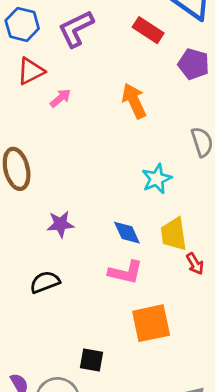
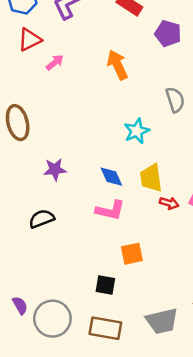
red arrow: (195, 264) -> (169, 203), turned -42
orange square: (151, 323) -> (132, 254), size x0.7
black square: (92, 360) -> (105, 285), moved

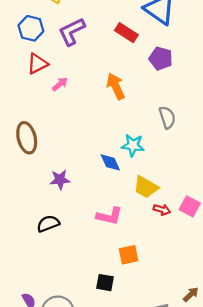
cyan star: (137, 131) -> (133, 145), turned 30
blue diamond: (111, 177) -> (110, 162), moved
yellow trapezoid: (151, 178) -> (146, 187), turned -52

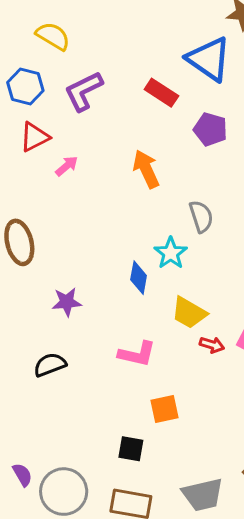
gray semicircle: (167, 117) -> (201, 216), moved
cyan star: (133, 145) -> (171, 253), turned 30
blue diamond: (110, 162) -> (139, 278), turned 35

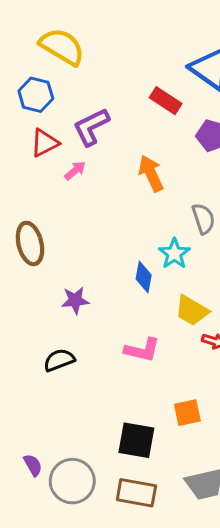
yellow semicircle: (53, 36) -> (62, 47), size x1.4
purple L-shape: (84, 91) -> (91, 127), moved
orange square: (165, 409) -> (187, 413), moved
black square: (131, 449) -> (136, 440), size x1.5

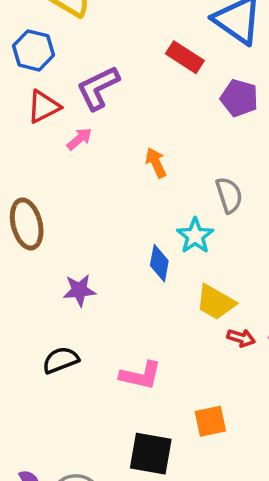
orange arrow: (151, 173) -> (156, 163), moved, size x0.7
pink L-shape: (142, 350) -> (141, 375), moved

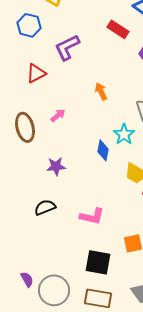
red triangle: (44, 107) -> (36, 73), moved
pink arrow: (79, 139) -> (58, 115), moved

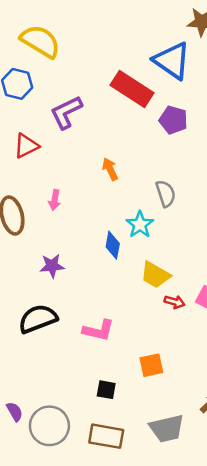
red rectangle: (118, 29) -> (132, 89), size x1.5
pink arrow: (58, 115) -> (55, 200), turned 140
black semicircle: (45, 207) -> (38, 319), size x1.4
black square: (98, 262) -> (106, 390), size x0.6

